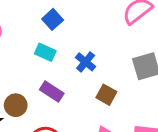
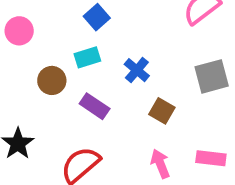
cyan rectangle: (45, 52) -> (87, 57), turned -42
brown circle: (16, 105) -> (52, 80), moved

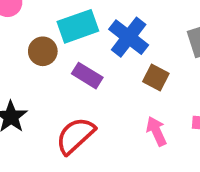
cyan rectangle: (87, 57) -> (78, 26), size x1.5
blue cross: (137, 70) -> (129, 37), size x1.5

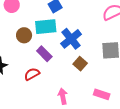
pink arrow: (156, 131) -> (63, 96), moved
red semicircle: (75, 136) -> (32, 74), moved, size x0.7

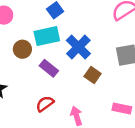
red semicircle: (32, 74) -> (45, 104), moved

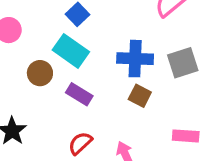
cyan rectangle: (47, 36) -> (71, 51), turned 55
blue cross: (78, 47) -> (135, 59), moved, turned -35

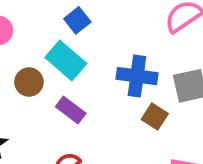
brown square: (140, 96) -> (155, 116), moved

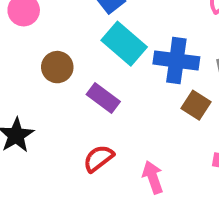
cyan rectangle: (66, 61) -> (124, 44), moved

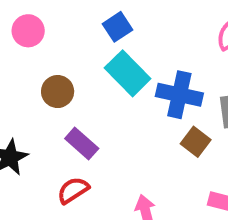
purple rectangle: (103, 98) -> (82, 143), moved
red semicircle: (99, 158) -> (73, 190), moved

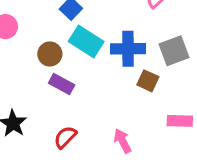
brown circle: (58, 92) -> (50, 54), moved
purple rectangle: (82, 143) -> (62, 84), moved

